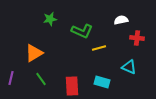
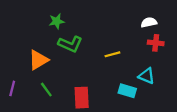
white semicircle: (121, 20) -> (149, 22), moved
green L-shape: (82, 31) -> (70, 44), moved
cyan rectangle: (102, 82) -> (127, 91), moved

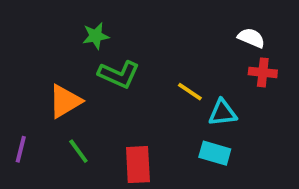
white semicircle: (149, 22) -> (251, 38), turned 35
yellow line: (112, 54) -> (190, 92), turned 49
cyan triangle: (147, 76) -> (222, 113), moved, turned -30

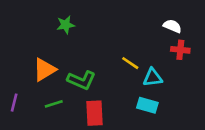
green L-shape: (119, 74) -> (81, 80), moved
green line: (78, 151) -> (54, 104), turned -72

